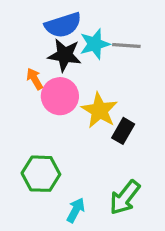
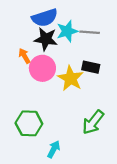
black rectangle: (123, 131) -> (91, 67), moved, turned 72
green arrow: (125, 197) -> (93, 122), moved

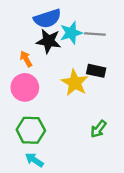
pink circle: (42, 68) -> (25, 87), moved
green arrow: (93, 122) -> (98, 129), size x0.7
cyan arrow: (54, 149) -> (34, 160), moved, turned -84

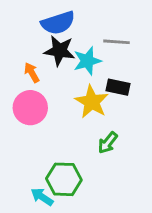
cyan star: (71, 33) -> (87, 61), moved
green arrow: (98, 129) -> (108, 143), moved
green hexagon: (31, 130) -> (64, 179), moved

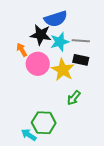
blue semicircle: (58, 23) -> (56, 19), moved
gray line: (117, 42) -> (81, 41), moved
pink circle: (30, 108) -> (38, 64), moved

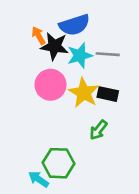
orange arrow: (22, 50) -> (39, 36), moved
black rectangle: (81, 60) -> (108, 94), moved

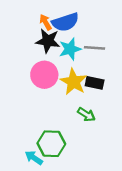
orange arrow: (39, 36) -> (45, 22), moved
green arrow: (98, 130) -> (86, 114), turned -96

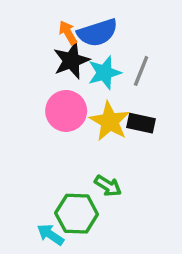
black star: (48, 41) -> (71, 60), turned -30
gray line: (95, 48) -> (141, 71), turned -72
green arrow: (86, 114) -> (108, 186), moved

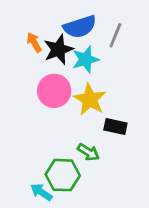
orange arrow: (68, 33) -> (34, 42), moved
gray line: (141, 71) -> (115, 35), moved
black rectangle: (141, 123) -> (115, 127), moved

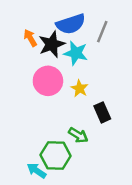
cyan star: (86, 59) -> (76, 53), turned 30
yellow star: (90, 99) -> (80, 88), size x0.6
black rectangle: (115, 127) -> (102, 112), turned 54

